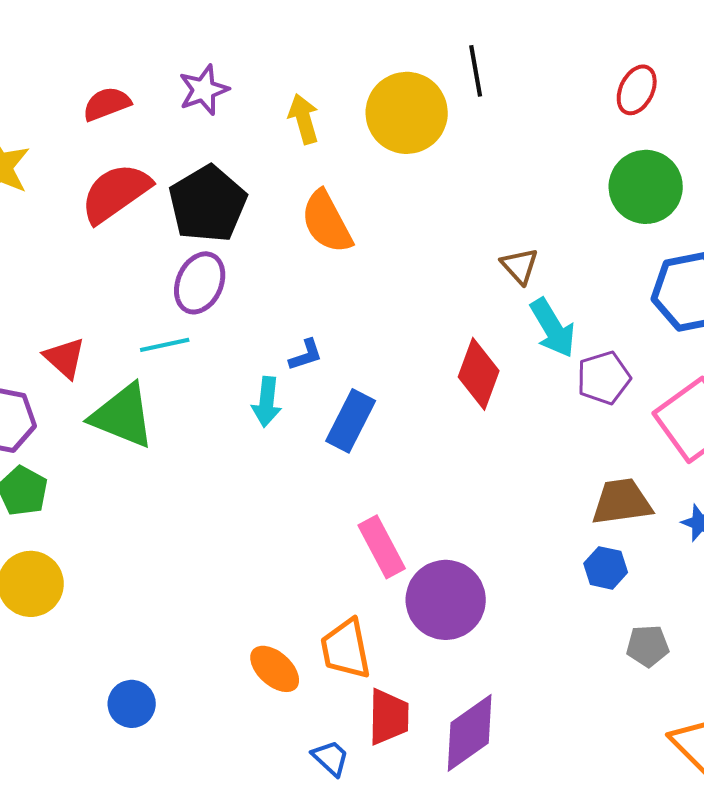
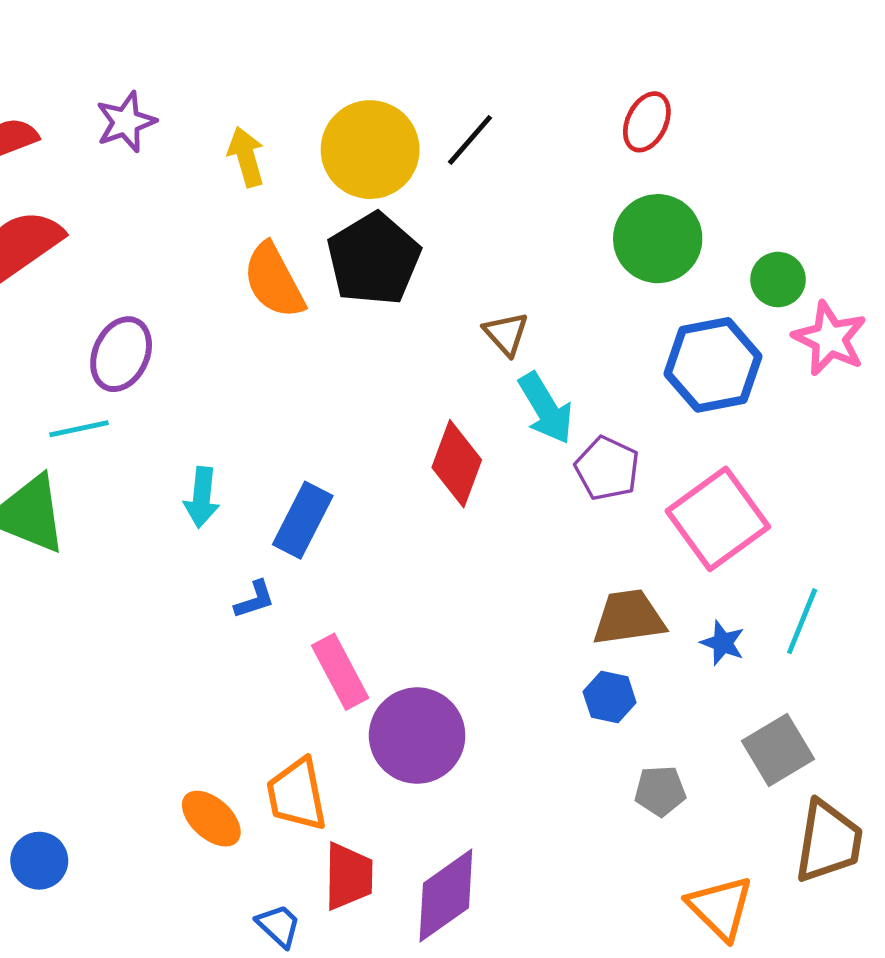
black line: (476, 71) -> (470, 140), moved, turned 51
black pentagon: (208, 204) -> (374, 259), moved
blue L-shape: (306, 355) -> (255, 600), moved
purple pentagon: (604, 378) -> (607, 468), turned -30

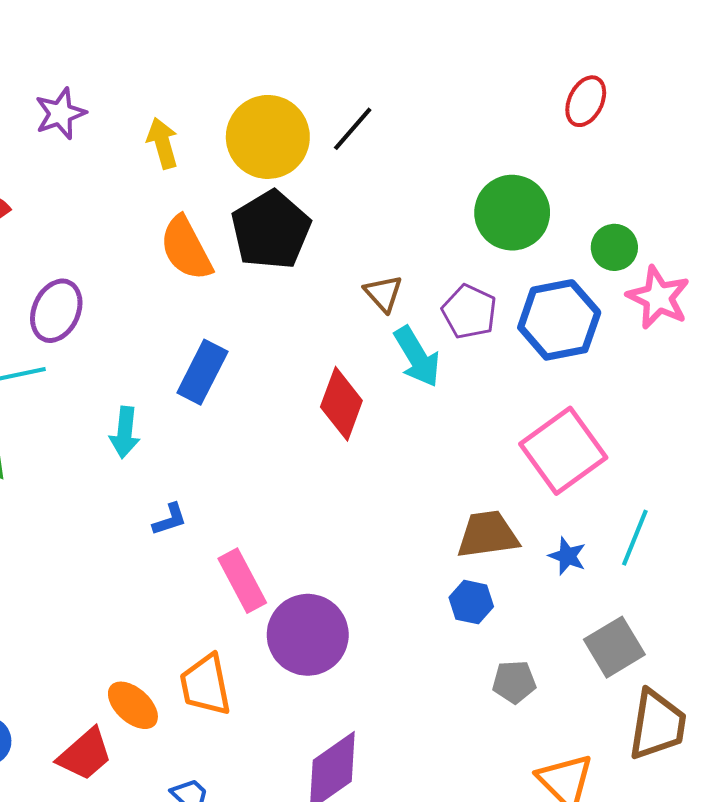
red ellipse: (647, 122) -> (586, 101), moved
purple pentagon: (607, 468) -> (469, 312), moved
blue rectangle: (303, 520) -> (202, 372), moved
red trapezoid: (348, 876) -> (85, 754), moved, turned 48

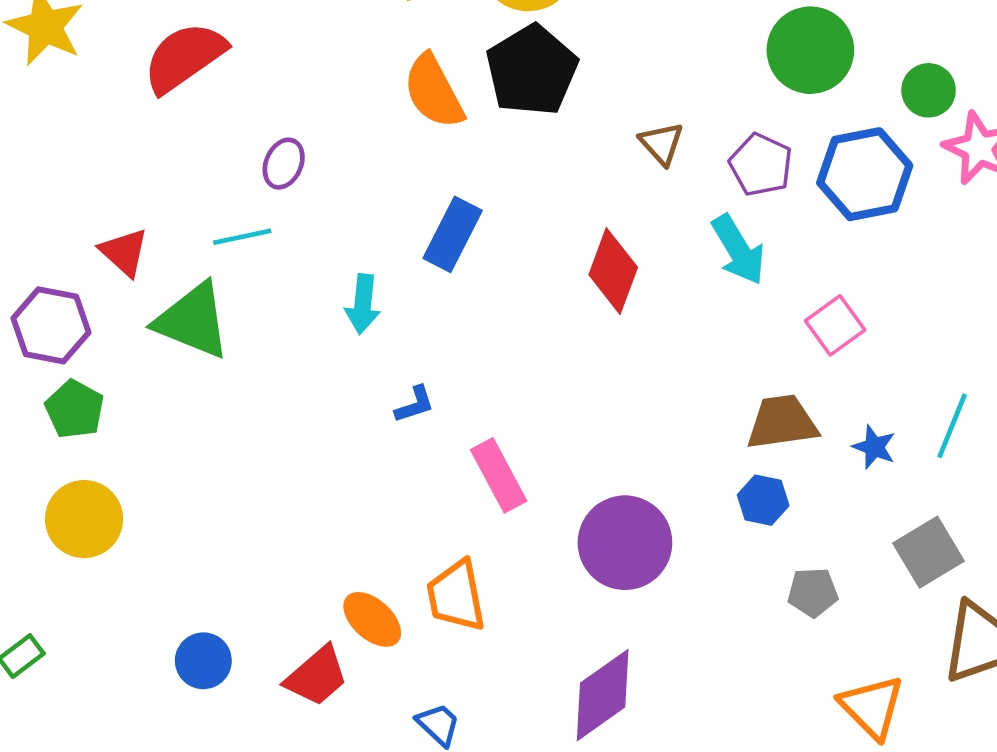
purple ellipse: (56, 311) -> (284, 164), size x0.7
cyan arrow: (417, 357) -> (738, 250), moved
pink square: (563, 451) -> (835, 325), moved, size x0.6
purple circle: (308, 635) -> (625, 543), moved

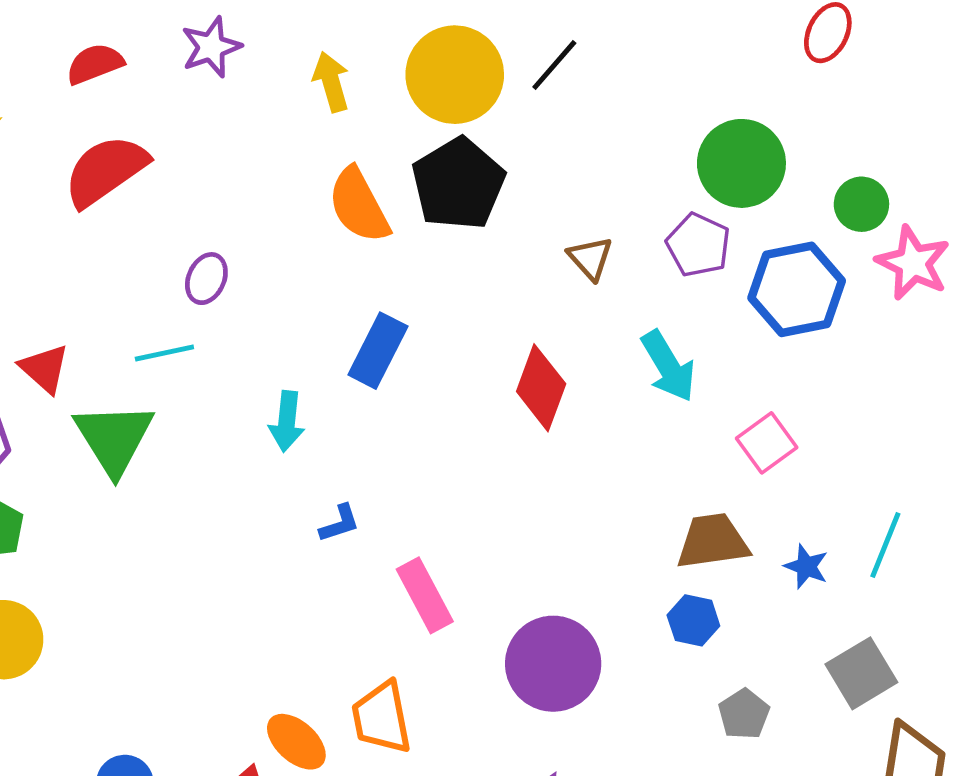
purple pentagon: (761, 165) -> (698, 245), moved
green triangle: (193, 321) -> (114, 438), turned 36
gray pentagon: (813, 592) -> (744, 714), turned -30

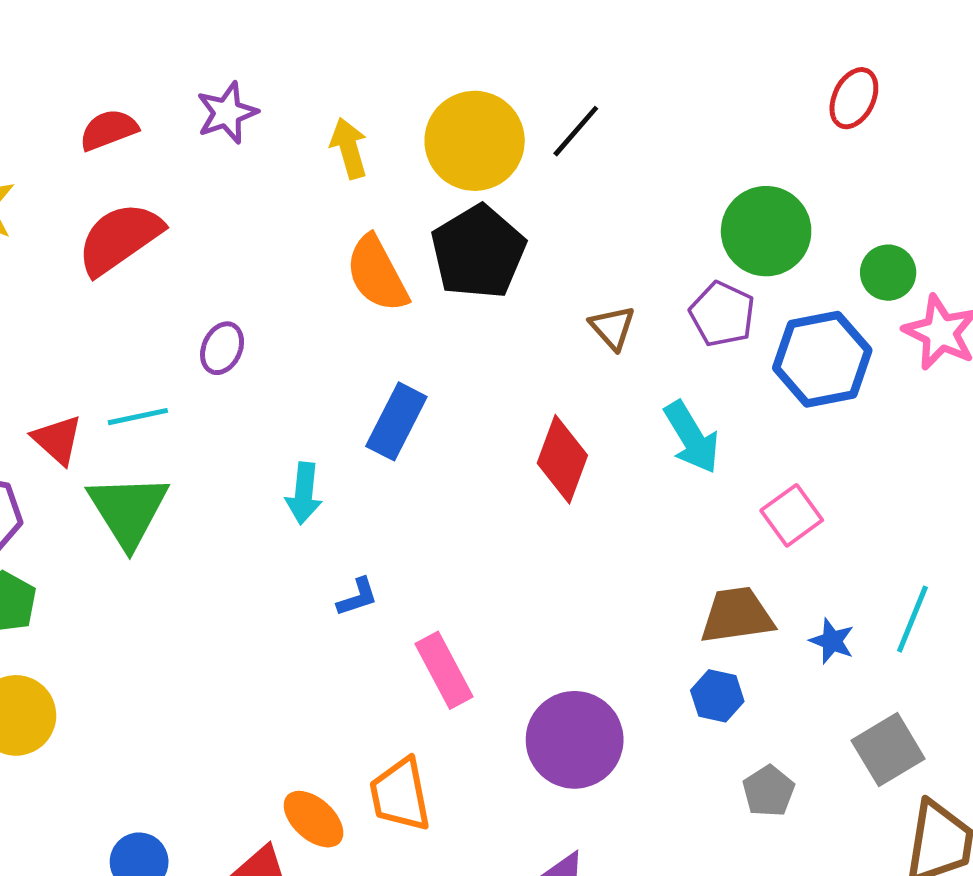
cyan line: (164, 353) -> (138, 417), moved

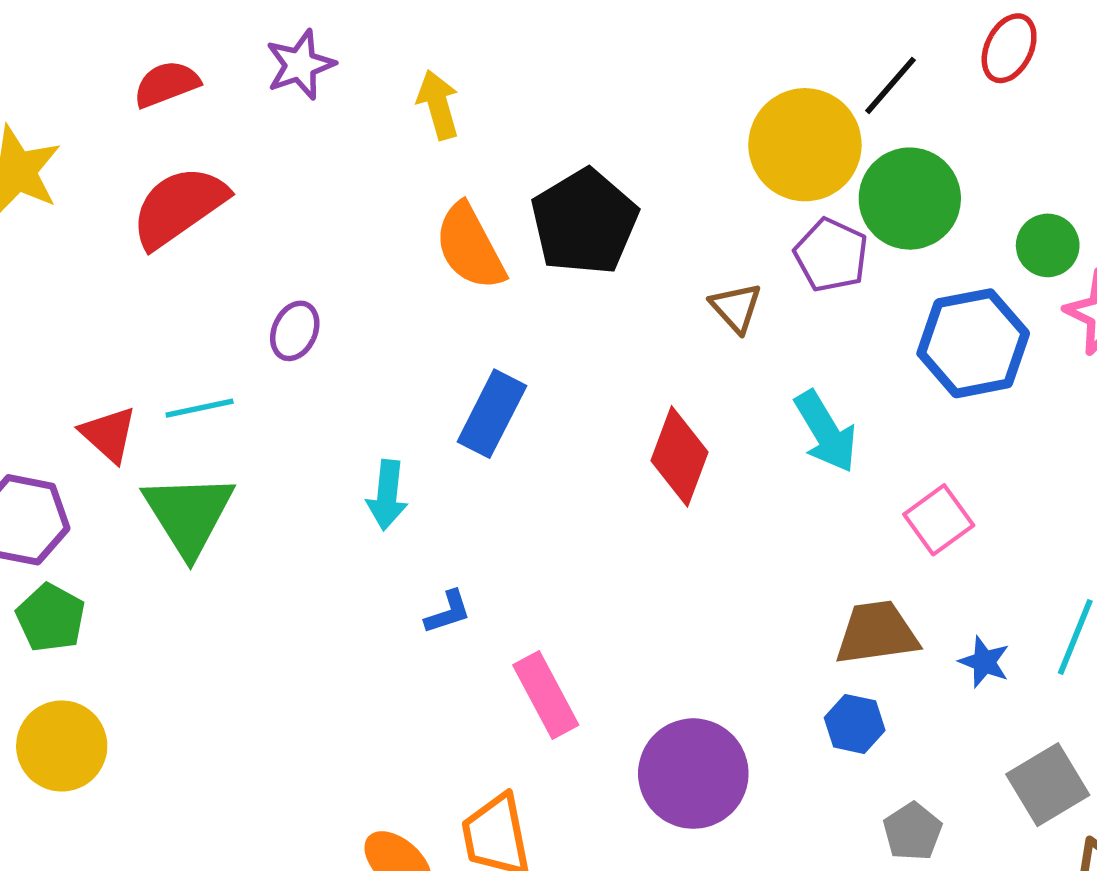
black line: (576, 131) -> (890, 85), moved
yellow circle: (475, 141) -> (805, 145), moved
purple pentagon: (722, 314) -> (831, 255), moved

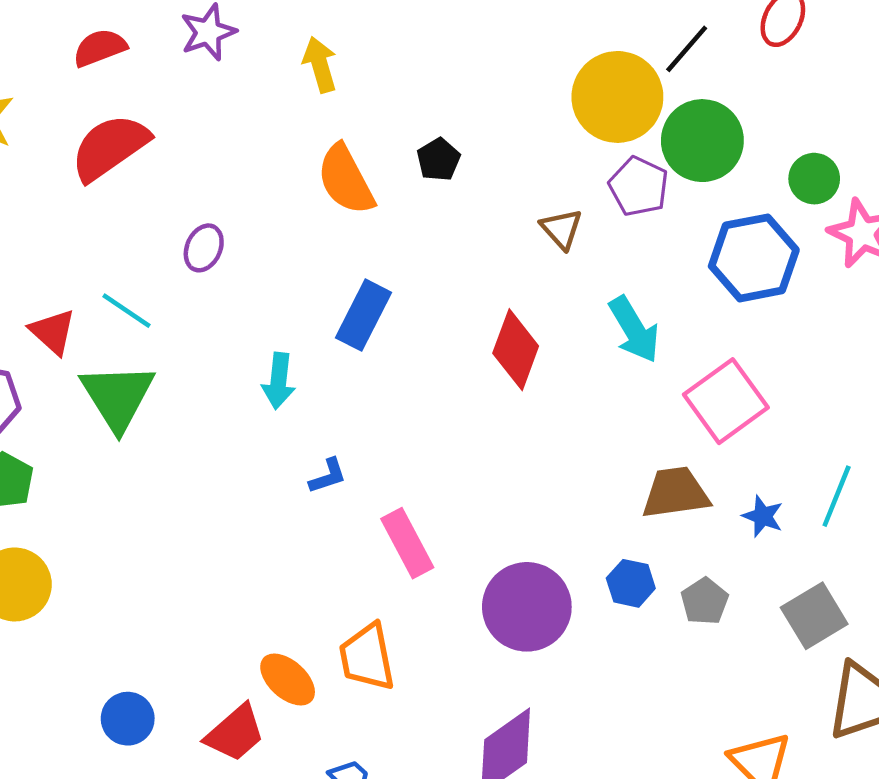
black pentagon: (584, 222) -> (439, 160), size x0.5
cyan line: (200, 408) -> (127, 311), turned 46
pink square: (939, 520) -> (726, 401), size x1.5
blue hexagon: (855, 724) -> (631, 583), moved
gray pentagon: (913, 831) -> (705, 601), moved

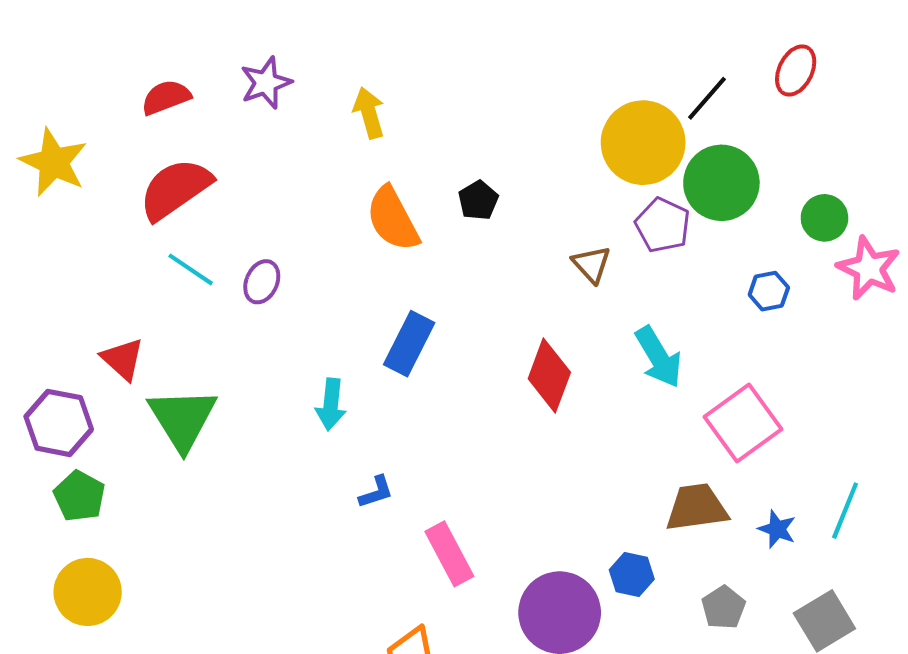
blue hexagon: (754, 258) -> (769, 291), size x0.5
cyan line: (127, 311) -> (191, 269), moved
blue hexagon: (631, 583) -> (632, 574), moved

